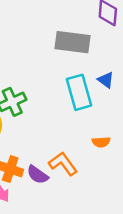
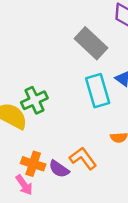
gray rectangle: (72, 42) -> (91, 43), turned 36

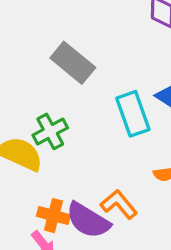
gray rectangle: (91, 43) -> (73, 63), moved
purple semicircle: (59, 169) -> (88, 220), size x1.6

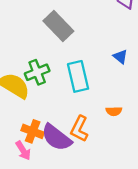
cyan rectangle: (133, 114) -> (78, 76), moved
orange L-shape: (119, 204) -> (79, 129), turned -120

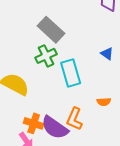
green cross: (37, 72) -> (46, 56), moved

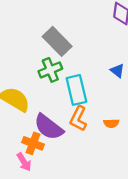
orange L-shape: (74, 119) -> (78, 119), moved
purple semicircle: (55, 128) -> (49, 127), moved

